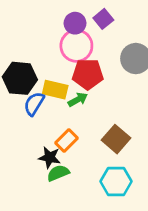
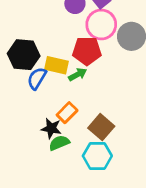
pink circle: (76, 46) -> (101, 24), moved
brown square: (116, 139) -> (101, 127), moved
cyan hexagon: (116, 181) -> (97, 156), moved

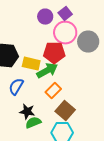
green arrow: (78, 74) -> (47, 71), size x1.5
blue semicircle: (37, 78) -> (16, 87), moved
orange rectangle: (67, 113) -> (53, 91), moved

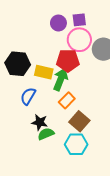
purple square: (65, 14) -> (79, 20), turned 32
green arrow: (47, 71) -> (61, 79), turned -40

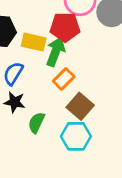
black star: (40, 122) -> (15, 102), moved
green semicircle: (46, 134) -> (36, 123), turned -42

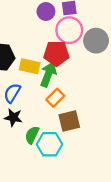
brown square: (80, 106) -> (69, 121), turned 35
cyan hexagon: (76, 136) -> (49, 144), moved

